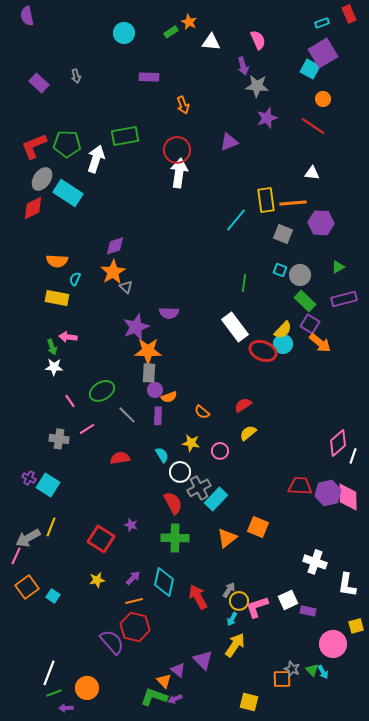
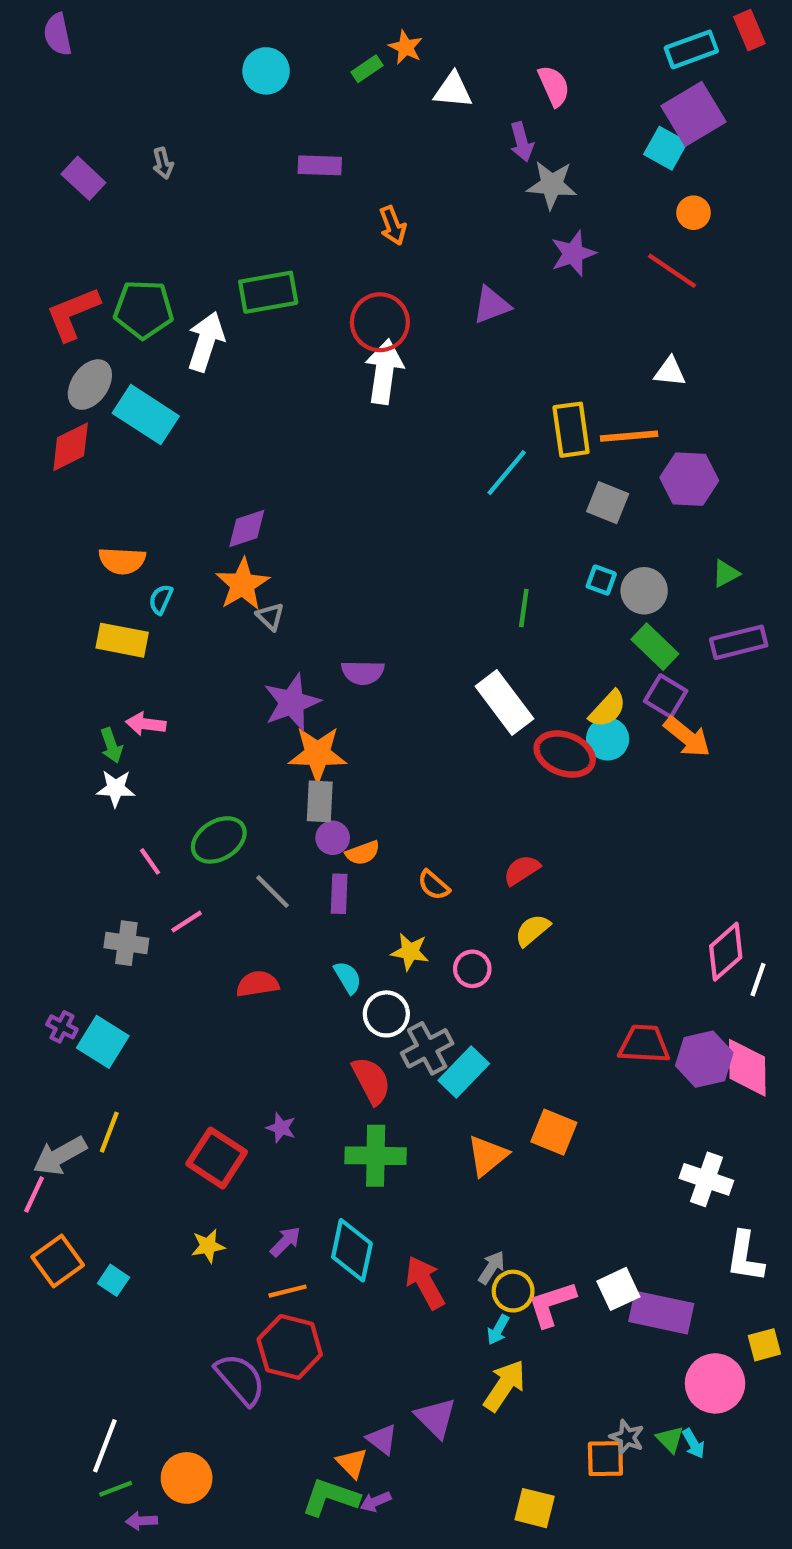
cyan rectangle: (322, 23) -> (691, 49), size x1.6
white cross: (315, 562) -> (706, 1179), moved
purple rectangle: (308, 611) -> (661, 1313), size x1.8

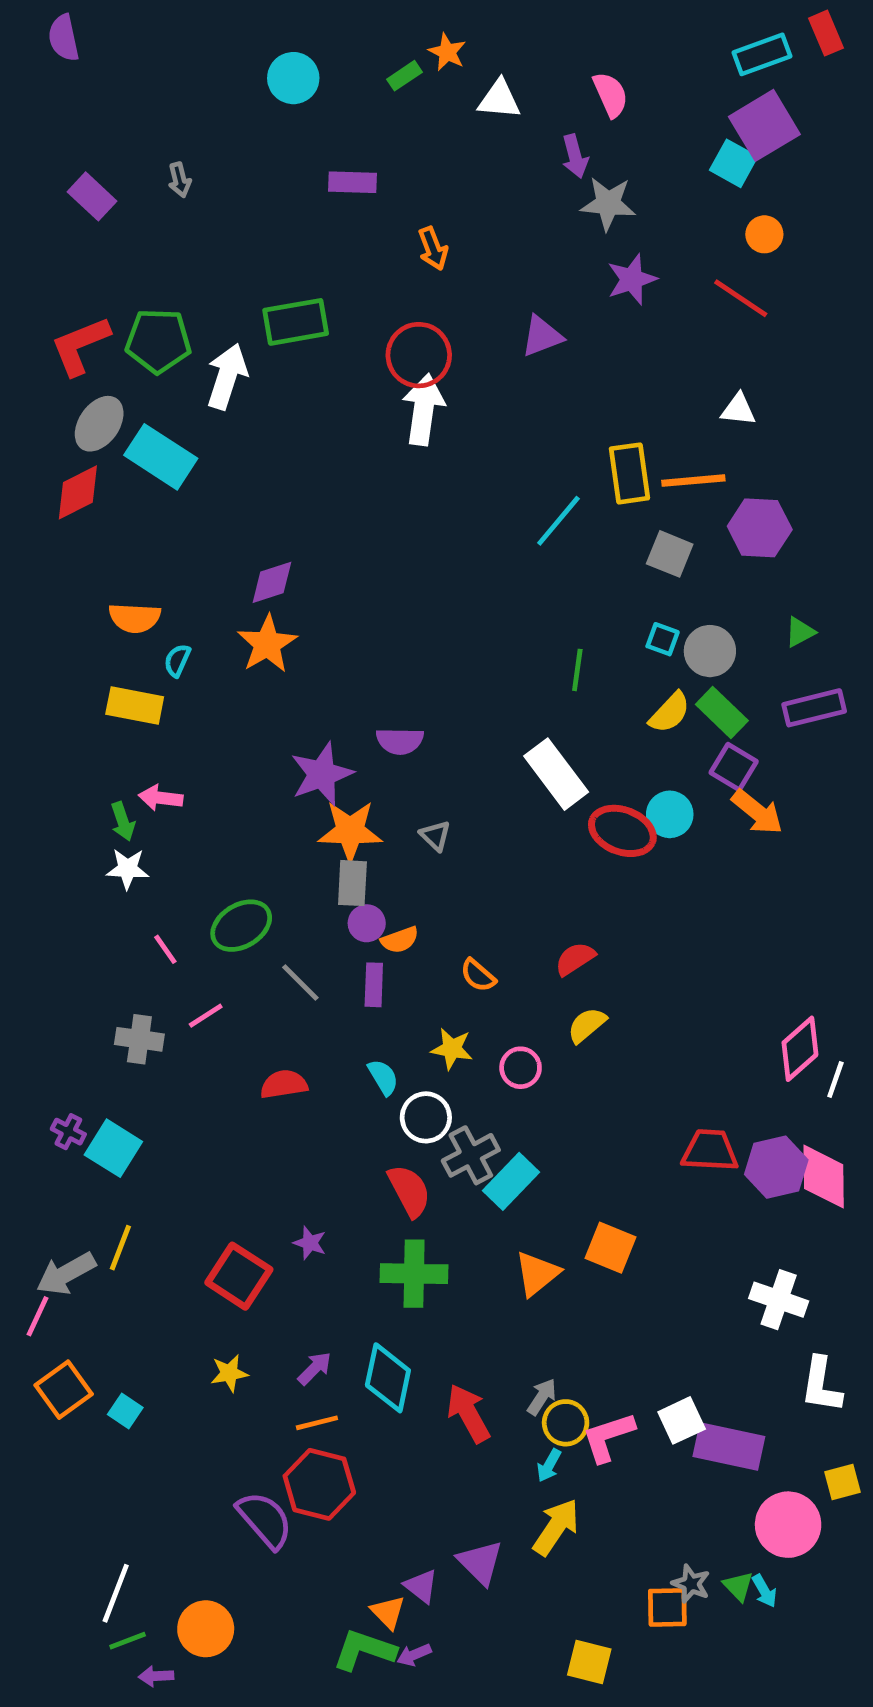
gray triangle: (270, 617) -> (435, 836), moved
yellow semicircle: (608, 709) -> (670, 713), moved

